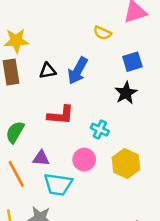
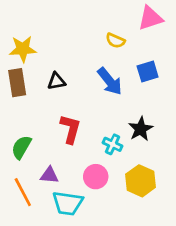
blue arrow: (78, 71) -> (110, 81), moved, turned -68
black star: (126, 93) -> (141, 129), moved
red L-shape: (61, 115) -> (70, 129), turned -80

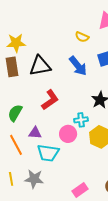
black triangle: (56, 81) -> (40, 66), size x1.6
red L-shape: (70, 129) -> (50, 100), turned 40
cyan cross: (113, 144) -> (81, 120), moved, turned -32

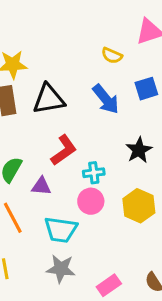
cyan cross: (81, 120) -> (94, 173), moved
purple triangle: (35, 133) -> (41, 186), moved
gray star: (34, 179) -> (61, 269), moved

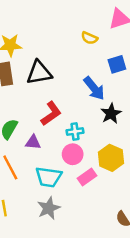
blue arrow: (106, 99) -> (94, 88), moved
gray star: (61, 269) -> (49, 208), turned -30
pink rectangle: (109, 285) -> (87, 177), moved

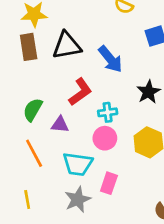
blue arrow: (94, 88) -> (110, 59), moved
pink rectangle: (87, 177) -> (109, 183), moved, turned -36

